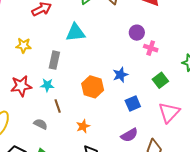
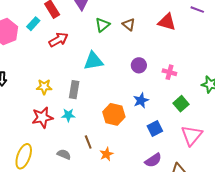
purple circle: (137, 33) -> (139, 65), moved
yellow star: (24, 45) -> (44, 87), moved
brown line: (58, 106) -> (88, 142), moved

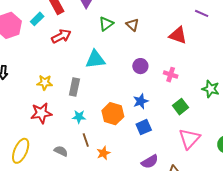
red triangle: (167, 22) -> (178, 35), moved
cyan star: (68, 115) -> (79, 117), moved
blue square: (155, 129) -> (144, 127), moved

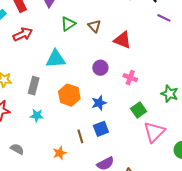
red triangle: (178, 35) -> (122, 40), moved
orange hexagon: (113, 114) -> (69, 95), moved
pink triangle: (189, 139) -> (154, 132), moved
brown line: (86, 140) -> (80, 136), moved

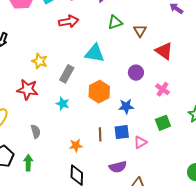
pink triangle: (154, 132) -> (140, 142), moved, size x0.6
gray semicircle: (17, 149) -> (36, 131), turned 32

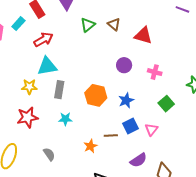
cyan triangle: (95, 53) -> (47, 66), moved
brown line: (100, 134) -> (111, 135), turned -72
orange star: (76, 145) -> (90, 146), moved

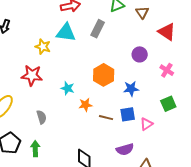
gray rectangle: (59, 90) -> (98, 29), moved
orange star: (90, 146) -> (85, 105), moved

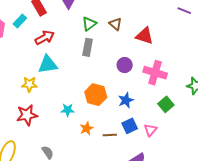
gray rectangle: (98, 29) -> (88, 47), moved
pink cross: (167, 70) -> (155, 73), size x1.6
cyan star: (68, 88) -> (68, 110), moved

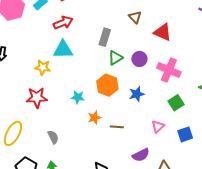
green triangle: (89, 24) -> (115, 58), moved
blue square: (130, 126) -> (185, 134), moved

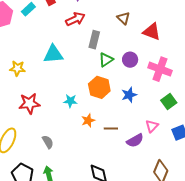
red arrow: (63, 23) -> (75, 19), moved
yellow star: (43, 67) -> (17, 68), moved
purple semicircle: (141, 155) -> (135, 141), moved

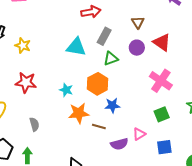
cyan triangle: (53, 54) -> (76, 47), moved
purple circle: (130, 60) -> (137, 48), moved
blue star: (129, 95) -> (112, 105), moved
orange star: (88, 120) -> (79, 113), size x1.5

